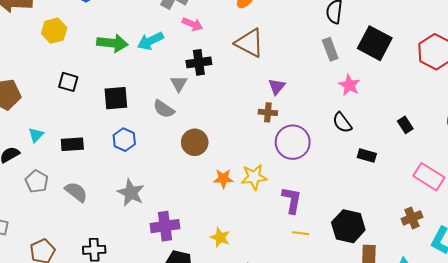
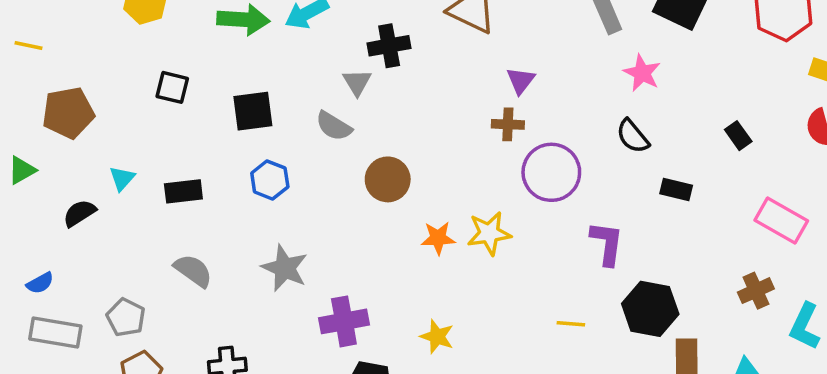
gray pentagon: (37, 181) -> (126, 317), moved
purple L-shape: (292, 200) -> (607, 243), moved

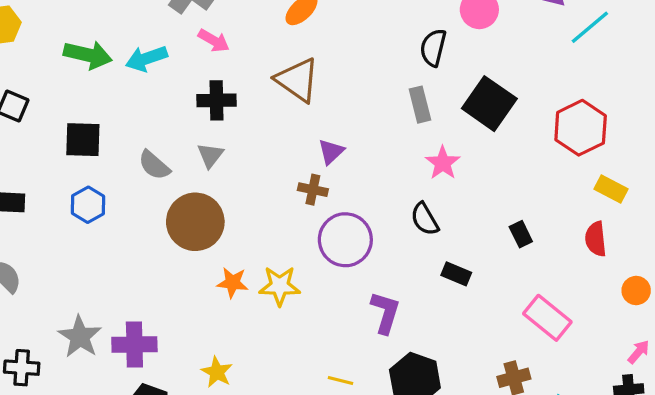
gray triangle: (357, 82) -> (210, 155), moved
brown circle: (388, 179) -> (195, 222), size x1.4
gray star: (285, 268) -> (80, 337), moved

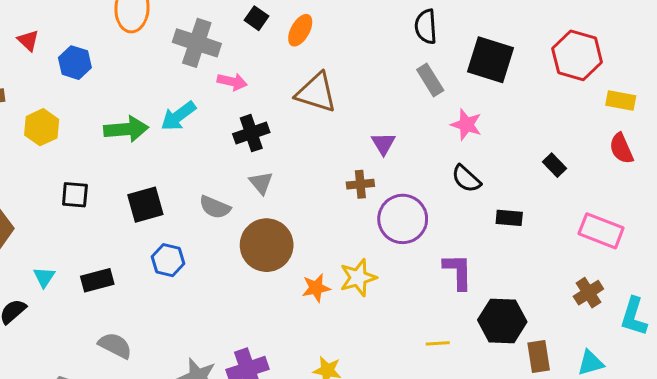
purple triangle: (331, 152) -> (383, 144), moved

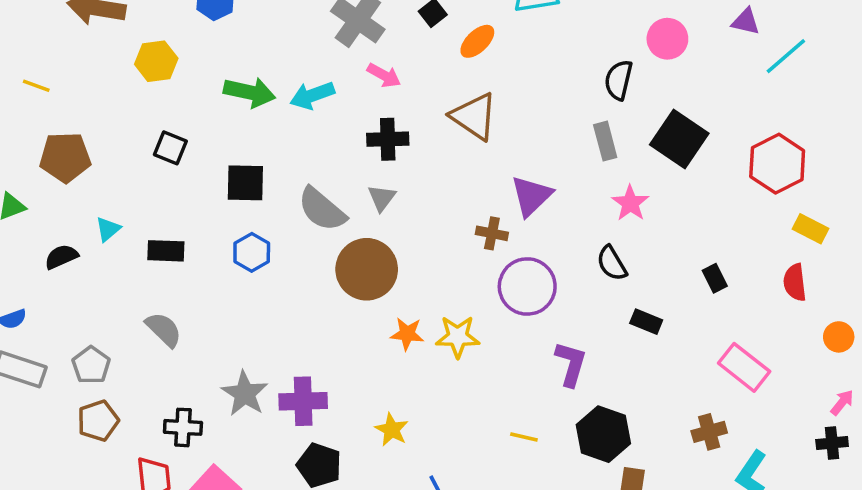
purple triangle: (383, 144) -> (531, 196), size x1.5
gray semicircle: (215, 207) -> (322, 209), size x1.4

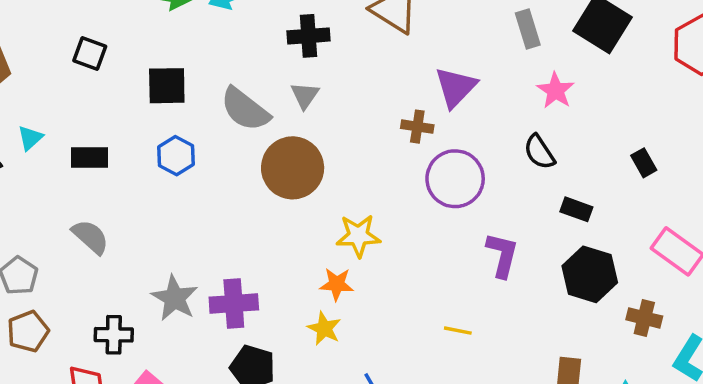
orange star: (407, 334) -> (337, 284), moved
yellow star: (458, 337) -> (358, 236), moved
brown cross: (709, 432) -> (644, 318), turned 32
black hexagon: (603, 434) -> (590, 274), moved

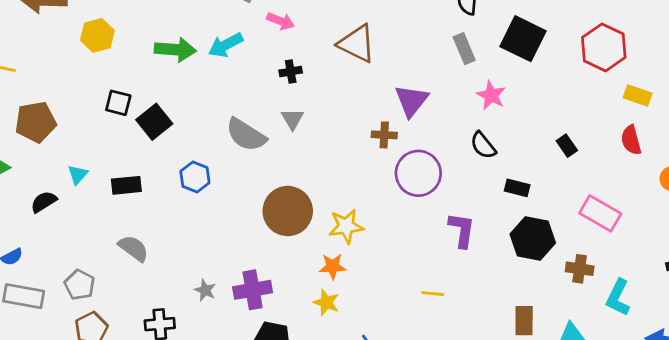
black cross: (309, 36) -> (291, 72), size x0.7
black square: (167, 86) -> (154, 122), moved, turned -32
brown circle: (293, 168) -> (288, 211), moved
gray star: (175, 298) -> (205, 290), size x0.6

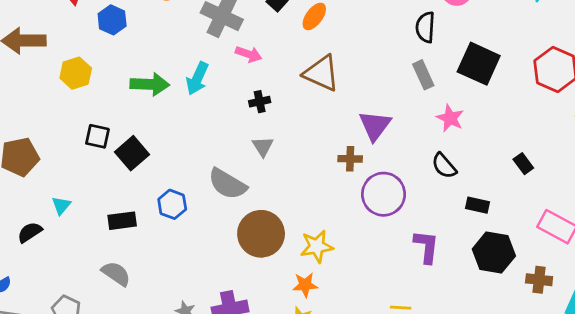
cyan arrow: (226, 45) -> (197, 78), turned -36
gray semicircle: (246, 135) -> (227, 184), moved
black rectangle: (126, 185) -> (122, 221), moved

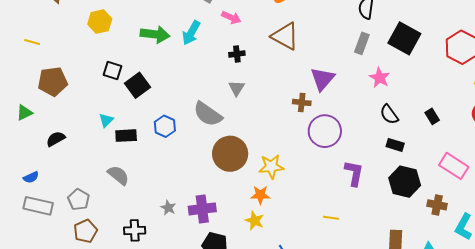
gray rectangle: (423, 75) -> (362, 43), turned 40
black semicircle: (444, 166) -> (389, 114), moved
cyan triangle: (61, 205) -> (106, 120), moved

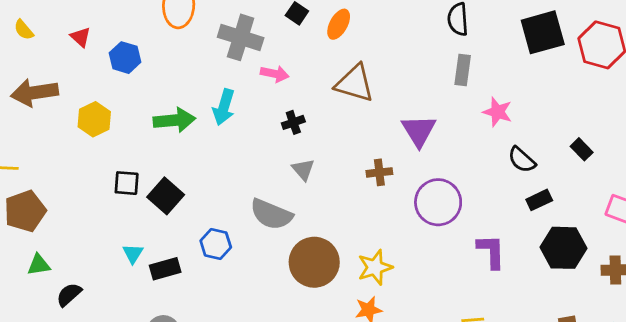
black square: (404, 38) -> (543, 32), moved, turned -32
brown pentagon: (53, 81) -> (25, 211), moved
brown cross: (302, 102) -> (379, 172), moved
green triangle: (24, 113) -> (39, 265), moved, turned 30
black rectangle: (395, 145) -> (539, 200), turned -30

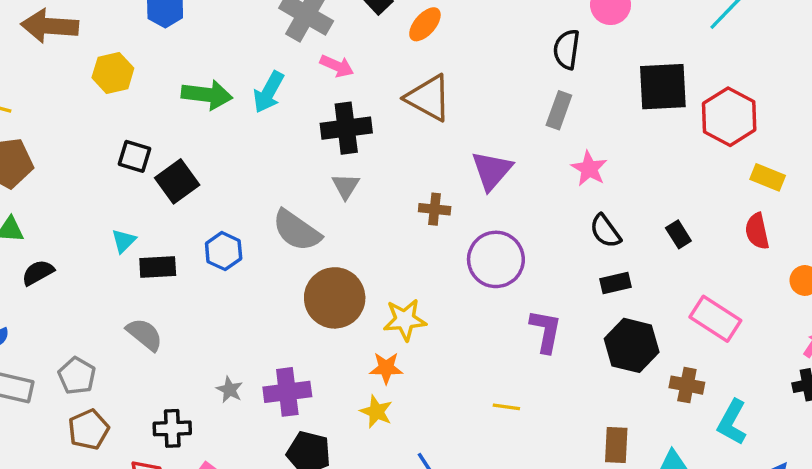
black cross: (293, 122) -> (346, 128), size x1.8

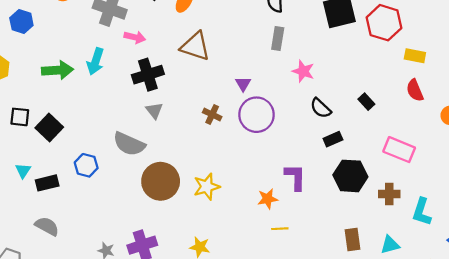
purple triangle: (492, 170) -> (243, 84), size x0.6
brown cross: (435, 209) -> (212, 115), turned 30
purple circle: (496, 259) -> (256, 115), moved
orange star: (386, 368) -> (268, 199), moved

